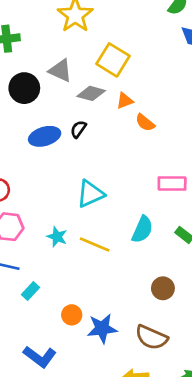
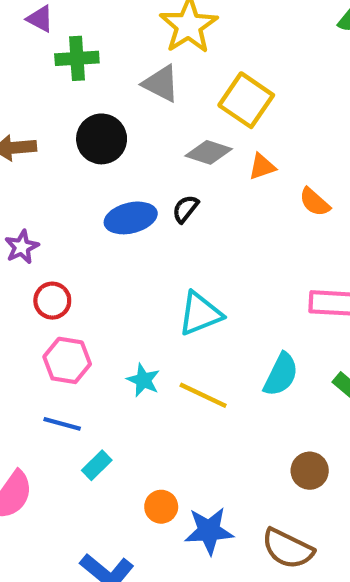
gray triangle: (60, 71) -> (161, 83), moved
orange semicircle: (145, 123) -> (315, 202), moved

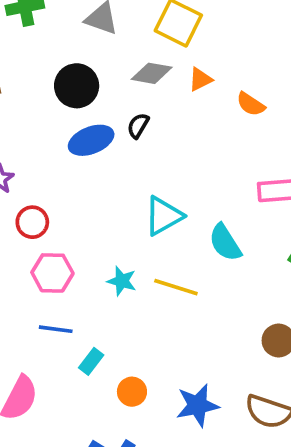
black circle: (102, 139) -> (77, 86), moved
cyan semicircle: (281, 375) -> (225, 243), moved, turned 129
orange circle: (161, 507) -> (132, 392), moved

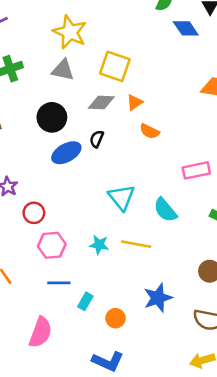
orange semicircle: (251, 104) -> (149, 131), moved
cyan triangle: (163, 216) -> (122, 197), turned -32
blue star: (197, 405) -> (158, 298), moved

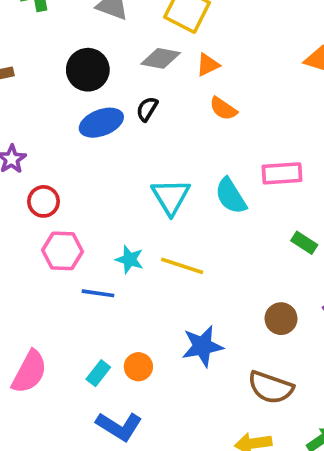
cyan semicircle: (165, 210) -> (231, 196), moved
blue line: (59, 283) -> (98, 293), moved
cyan rectangle: (85, 301) -> (98, 373), moved

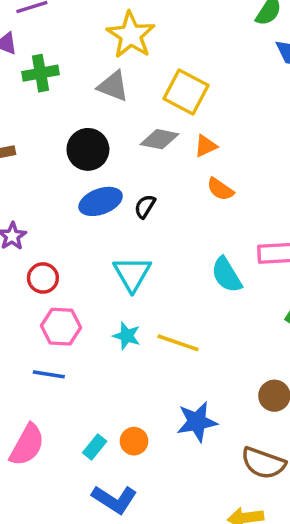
black semicircle: (147, 109) -> (145, 206), moved
cyan triangle: (171, 197) -> (132, 274), moved
blue line: (98, 293) -> (49, 374), moved

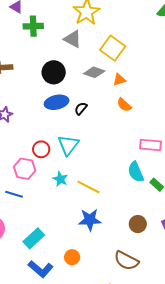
cyan semicircle: (226, 275) -> (136, 172), moved
red circle: (43, 278) -> (41, 149), moved
blue star: (197, 422) -> (90, 220), moved
orange circle: (134, 441) -> (72, 257), moved
cyan rectangle: (95, 447) -> (34, 238), size x1.5

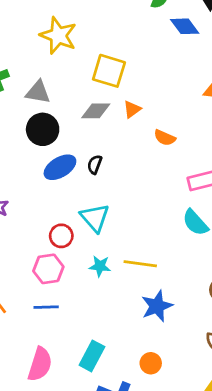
gray triangle: (73, 39) -> (38, 92), moved
orange semicircle: (124, 105) -> (165, 138), moved

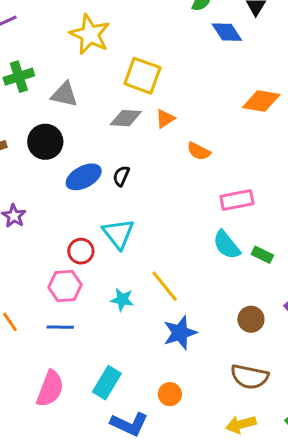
black circle: (43, 129) -> (45, 142), moved
yellow line: (140, 264) -> (165, 286), turned 40
cyan star: (100, 266) -> (122, 300), moved

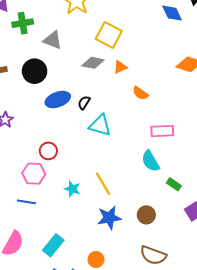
cyan triangle: (118, 234) -> (100, 125), moved, turned -45
green rectangle: (262, 255) -> (174, 184), moved
brown circle: (251, 319) -> (146, 215), moved

